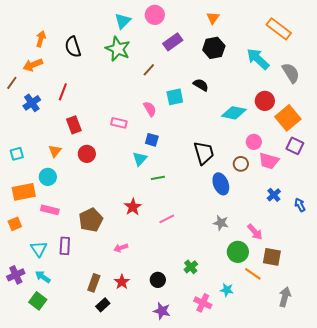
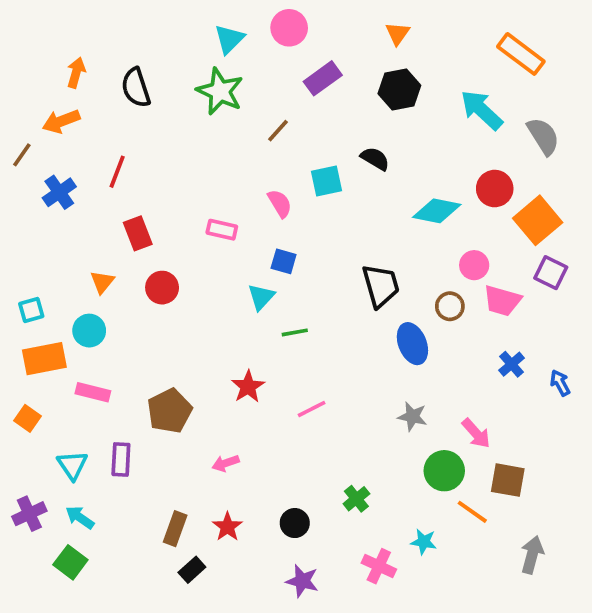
cyan square: (17, 154) -> (31, 310), moved
orange square: (15, 224) -> (27, 418), turned -32

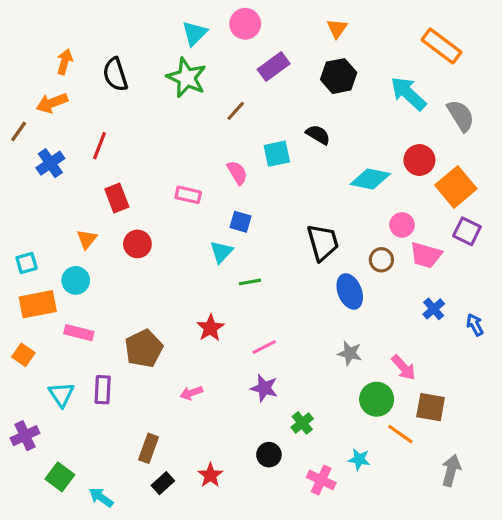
cyan arrow: (80, 517) -> (101, 497), moved
black circle: (295, 523) -> (269, 455), moved
red star: (227, 527) -> (210, 475), moved
purple star: (302, 581) -> (264, 388), moved

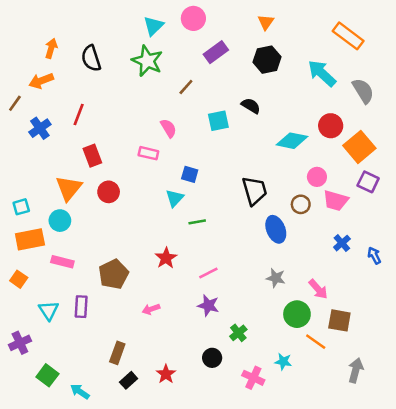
pink semicircle: (237, 173) -> (168, 128), moved
orange triangle: (87, 239) -> (69, 188), size x1.6

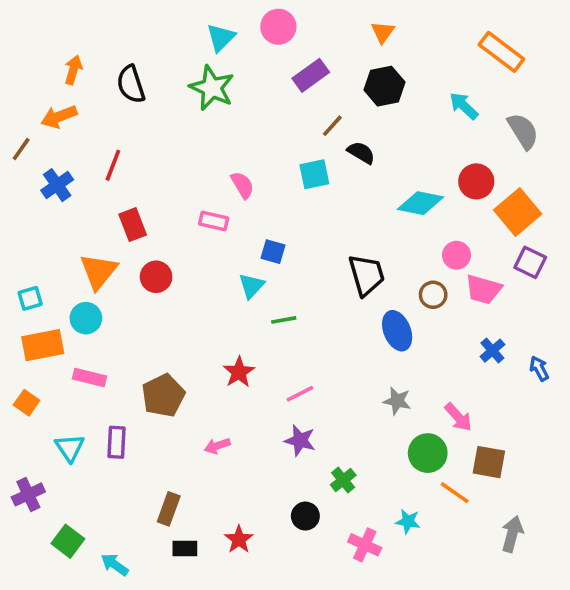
cyan arrow: (322, 73) -> (464, 106), size x0.7
brown line: (186, 87) -> (332, 126), moved
black rectangle: (129, 380) -> (185, 548), turned 42

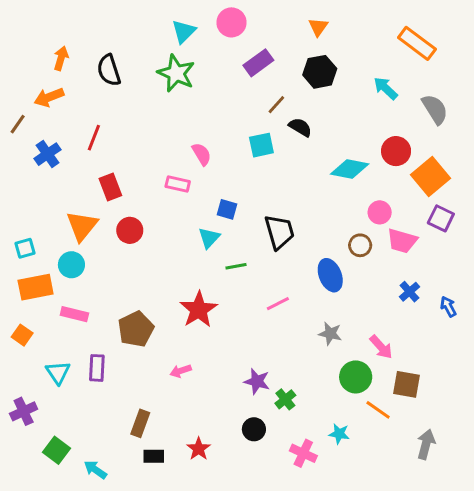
black trapezoid: (367, 275) -> (279, 232), moved
red star: (239, 372) -> (199, 310), size x1.4
pink line: (300, 394) -> (278, 304), moved
purple star: (300, 440) -> (257, 381), moved

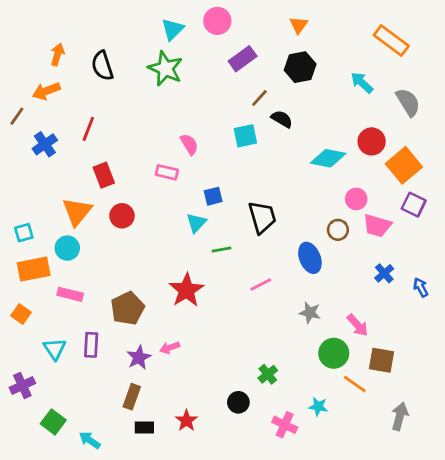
blue square: (227, 209) -> (213, 196), turned -30
purple star: (257, 381) -> (139, 357), moved, turned 30

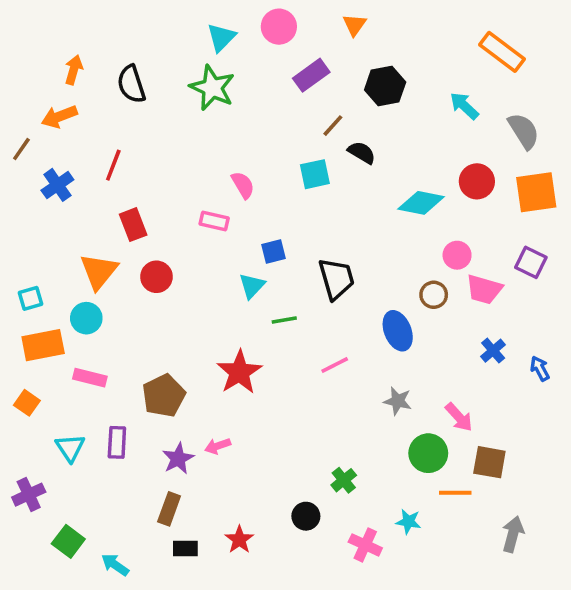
orange triangle: (299, 25) -> (354, 25), moved
orange square: (404, 165) -> (536, 192), moved, turned 32
orange line: (355, 384) -> (455, 493), turned -35

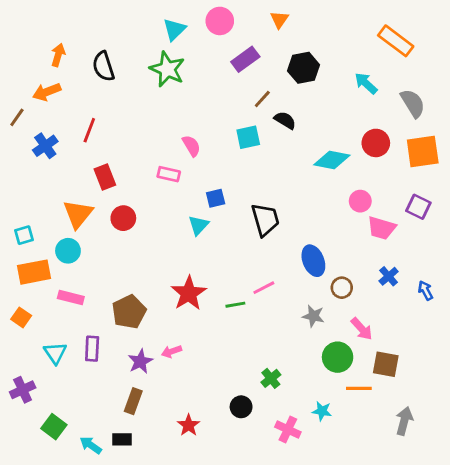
brown circle: (434, 295) -> (342, 288), moved
green line: (284, 320) -> (235, 305), moved
black rectangle: (185, 549) -> (122, 439), moved

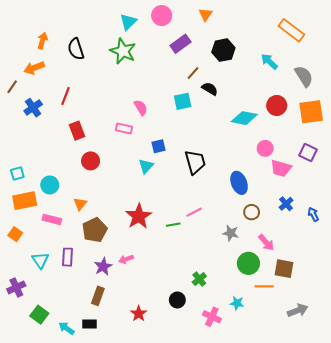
orange triangle: (78, 214) -> (80, 204), moved, size x0.6
blue ellipse: (313, 261) -> (239, 183), moved
gray arrow: (404, 421) -> (298, 310), turned 54

